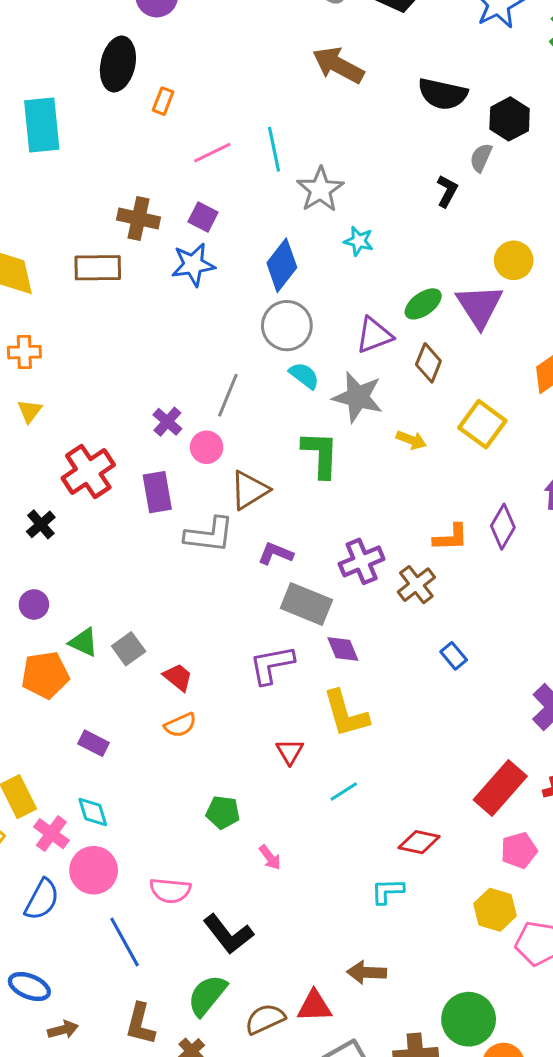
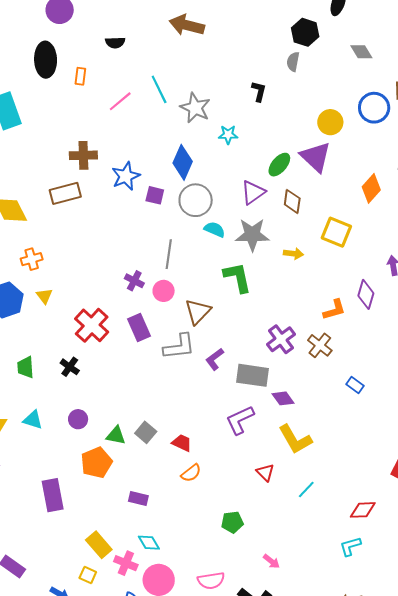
black semicircle: (443, 94) -> (115, 43), moved, size x0.6
black L-shape: (447, 191) -> (259, 91), moved
purple square: (203, 217) -> (155, 195), moved
purple L-shape: (275, 554) -> (215, 359), moved, turned -45
pink arrow: (270, 857) -> (271, 561), moved

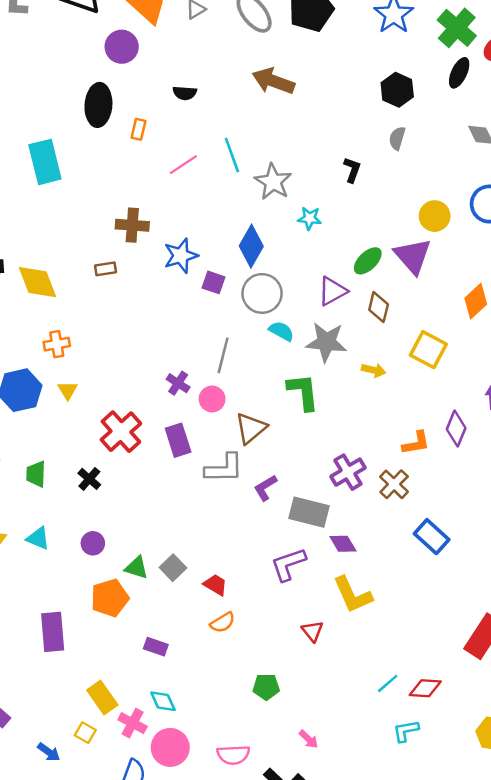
black hexagon: (305, 32) -> (397, 90), moved
brown rectangle: (65, 193) -> (105, 269), size x0.6
blue rectangle: (355, 385) -> (432, 537), size x1.6
cyan line: (306, 489) -> (388, 683), moved

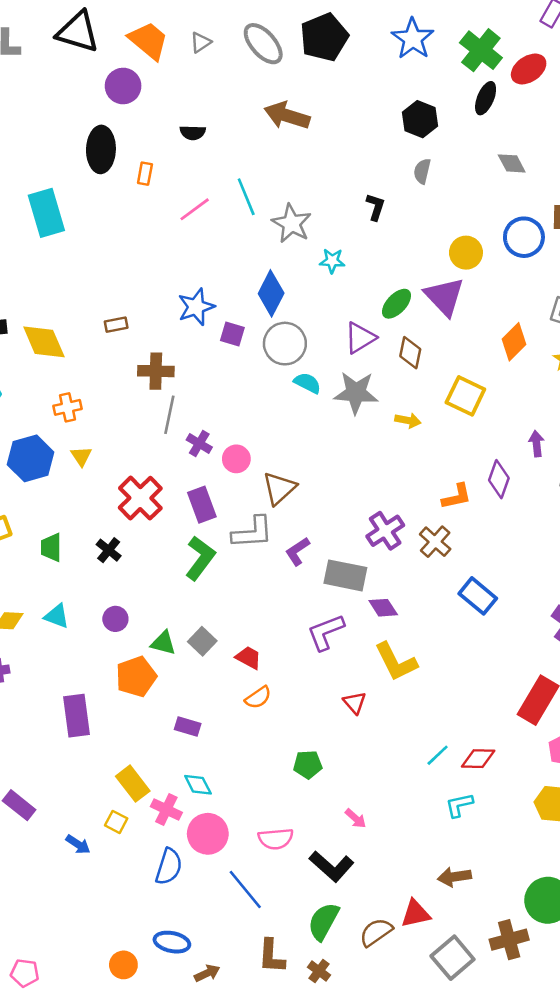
brown cross: (132, 225) -> (156, 371), moved
gray line: (223, 355) -> (169, 415), moved
green L-shape: (303, 392) -> (200, 558), moved, turned 45

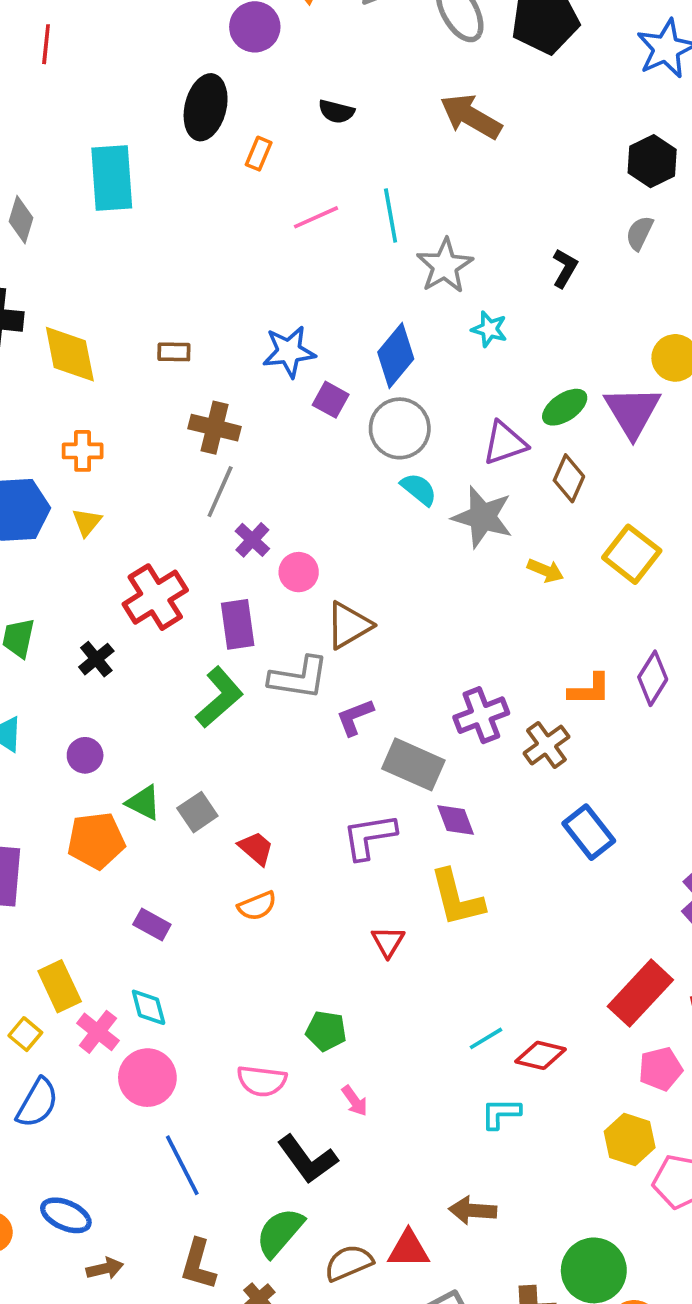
green pentagon: (308, 764) -> (326, 1031), moved
pink semicircle: (276, 839) -> (262, 1081), moved
blue semicircle: (169, 867) -> (37, 1103), moved

